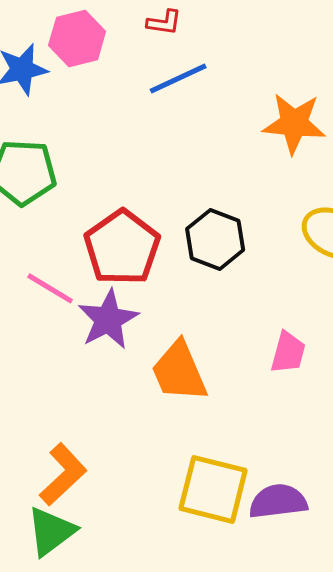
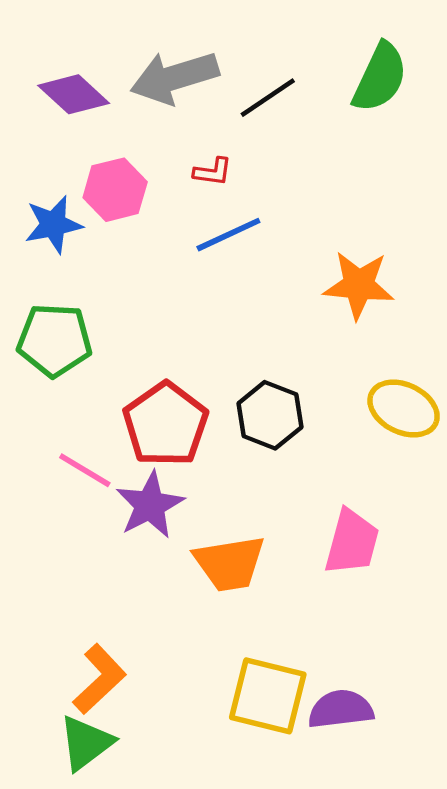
pink trapezoid: (288, 352) -> (352, 542), size x1.4
orange trapezoid: (179, 371) -> (230, 563), turned -76

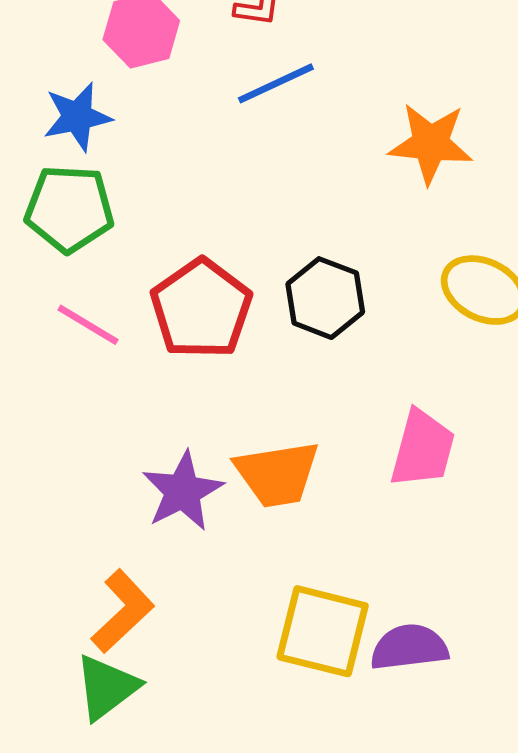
blue star: (53, 224) -> (77, 117), moved
pink line: (85, 470) -> (88, 325), moved
purple star: (150, 505) -> (183, 491), moved

